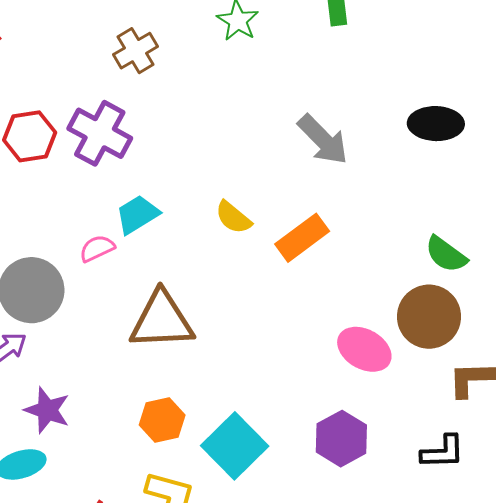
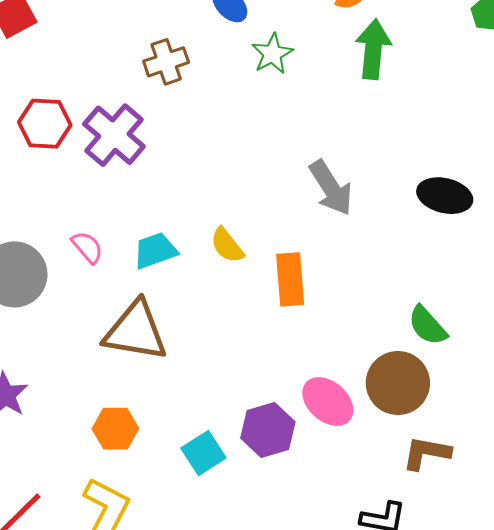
cyan trapezoid: (137, 214) -> (155, 251), moved
orange rectangle: (302, 238) -> (290, 279), turned -70
pink semicircle: (97, 248) -> (87, 247), turned 63
purple hexagon: (341, 439) -> (268, 430), moved
cyan square: (235, 446) -> (203, 453), moved, size x0.7

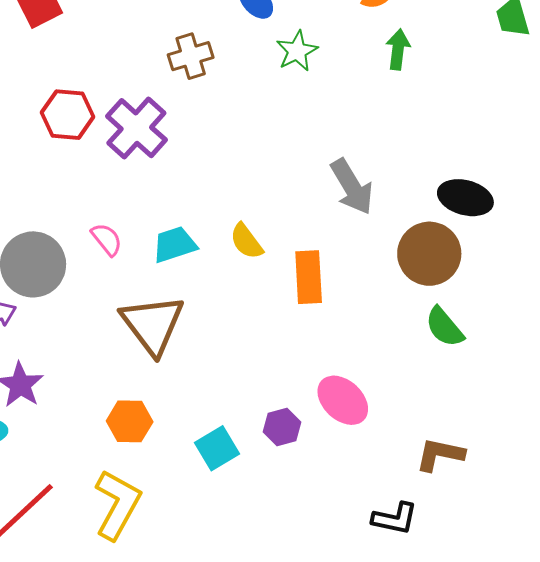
green arrow: (373, 49) -> (398, 49), size x0.7
brown triangle: (136, 331) -> (153, 324), turned 42
brown circle: (398, 383) -> (429, 254), moved
purple hexagon: (268, 430) -> (282, 427), size x0.7

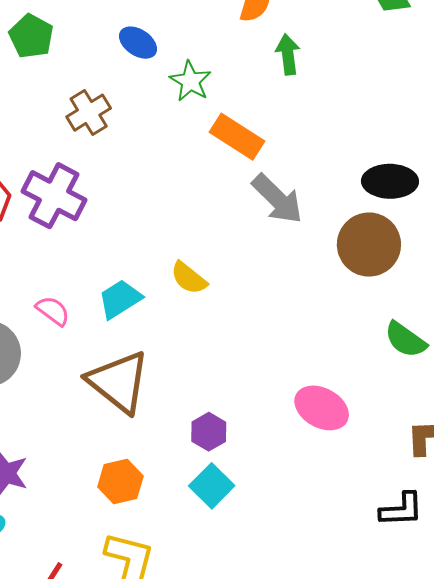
orange rectangle: (309, 277) -> (237, 137), moved, turned -40
green semicircle: (444, 327) -> (406, 340), moved
purple hexagon: (282, 427) -> (209, 432), moved

